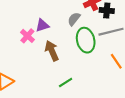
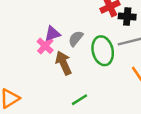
gray semicircle: (74, 19) -> (76, 39), moved
pink cross: (27, 36) -> (45, 46), moved

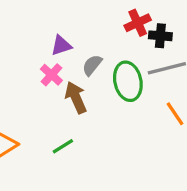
purple triangle: (52, 34) -> (61, 46), moved
green line: (79, 100) -> (63, 146), moved

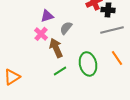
green ellipse: (128, 81) -> (88, 64), moved
green line: (63, 146) -> (60, 71), moved

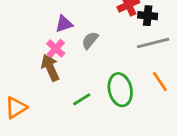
brown arrow: (56, 48) -> (50, 68), moved

